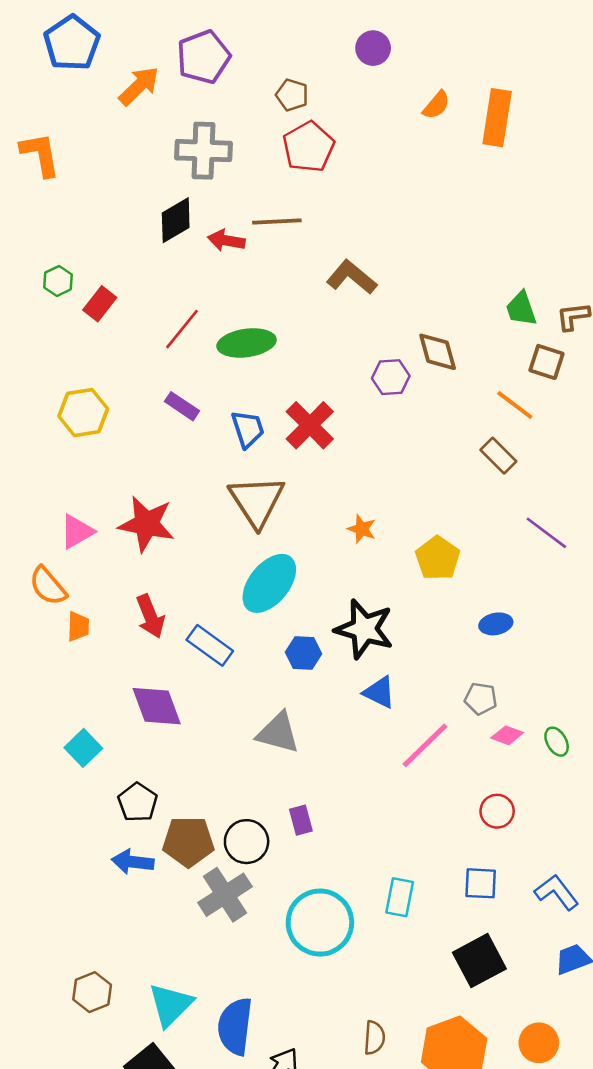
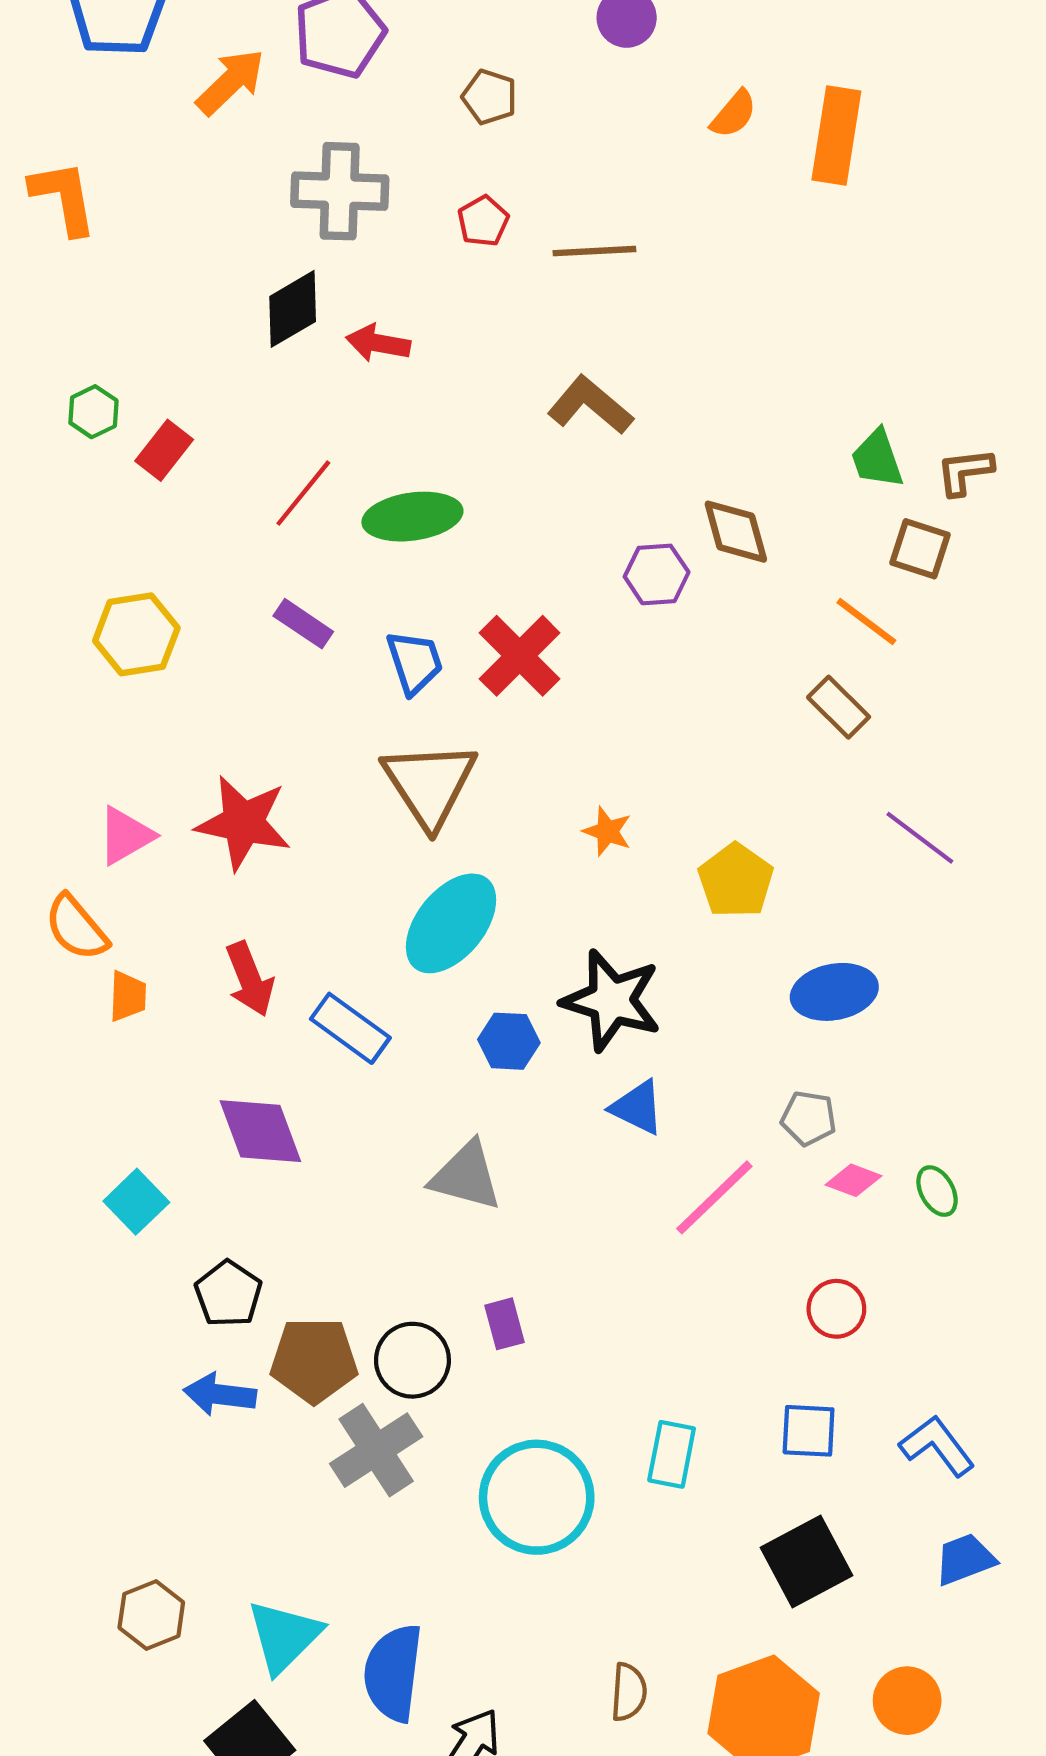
red pentagon: (309, 147) -> (483, 221), moved, size x0.6
brown line: (277, 221) -> (594, 251), moved
blue ellipse: (496, 624) -> (834, 992), size x1.5

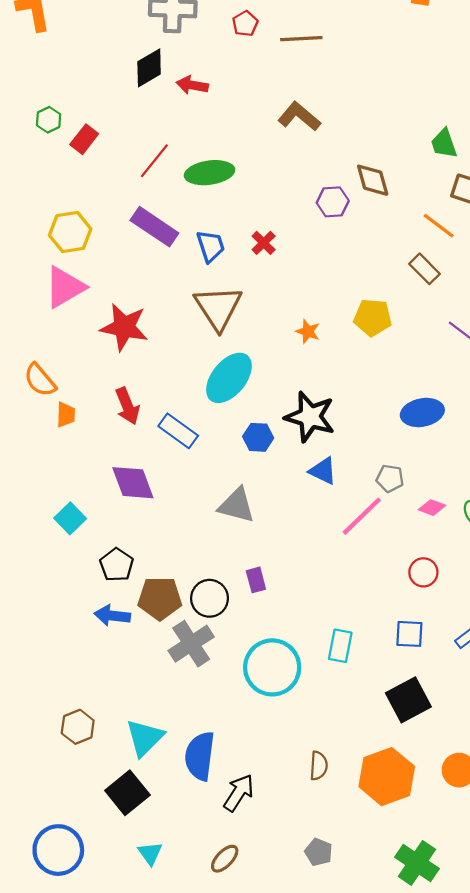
purple rectangle: (303, 624) -> (154, 227), size x1.6
red cross: (520, 656) -> (264, 243), size x0.6
pink triangle: (126, 836) -> (65, 287), moved, size x1.4
yellow pentagon: (736, 881) -> (373, 317), moved, turned -30
gray pentagon: (809, 1118) -> (390, 478), moved

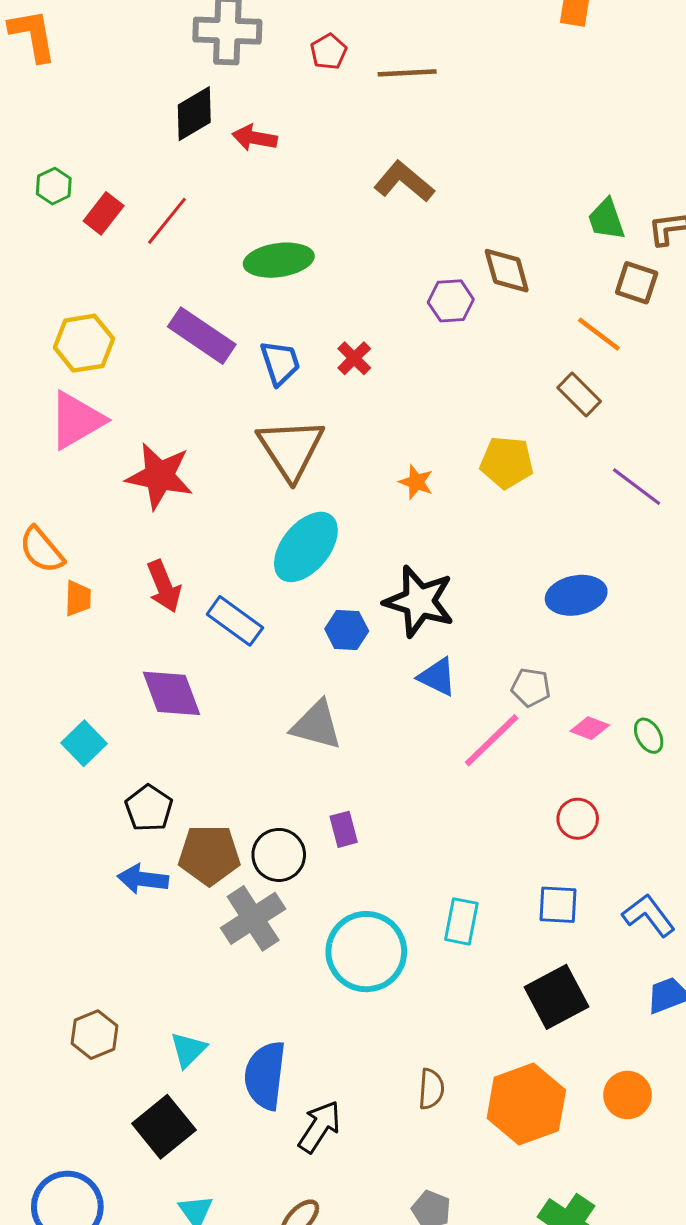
red line: (154, 161) -> (167, 221), moved
cyan triangle: (145, 738) -> (188, 1050), size x0.7

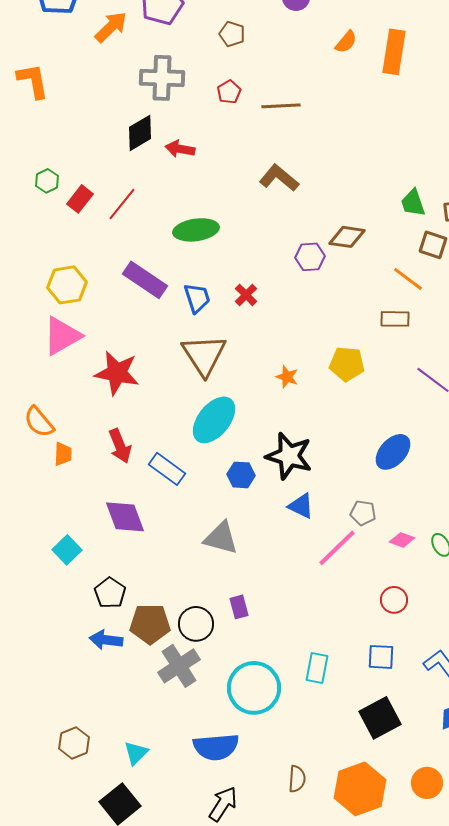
brown diamond: (507, 271) -> (347, 237), turned -66
brown rectangle: (579, 394) -> (395, 319), turned -44
blue ellipse: (576, 595) -> (393, 452), turned -36
blue semicircle: (265, 1075) -> (216, 747), moved, turned -102

